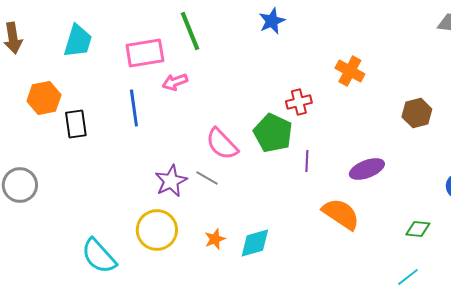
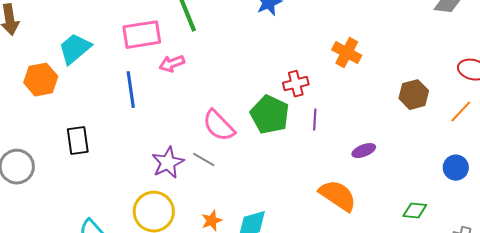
cyan trapezoid: (78, 41) -> (75, 49), moved, turned -147
black rectangle: (76, 124) -> (78, 141), moved
purple line: (307, 161) -> (315, 120), moved
purple ellipse: (367, 169) -> (364, 151), size x0.7

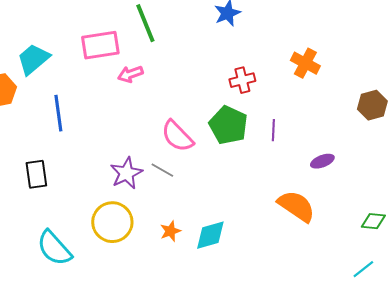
red cross: (296, 84) -> (242, 80), moved
blue line: (131, 90) -> (58, 113), moved
black rectangle: (78, 141) -> (36, 174), moved

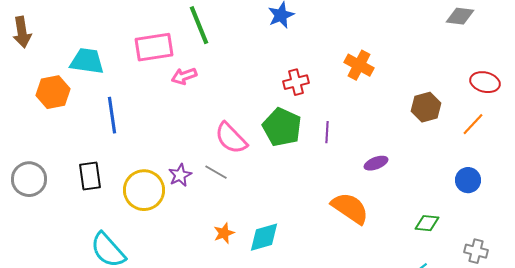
cyan trapezoid: (33, 59) -> (87, 61), turned 48
purple star: (126, 173) -> (180, 175), size x0.7
yellow circle: (112, 222) -> (144, 190), moved

